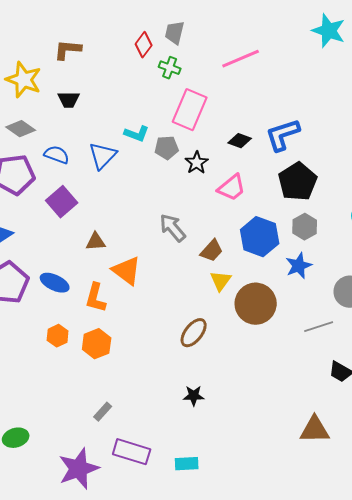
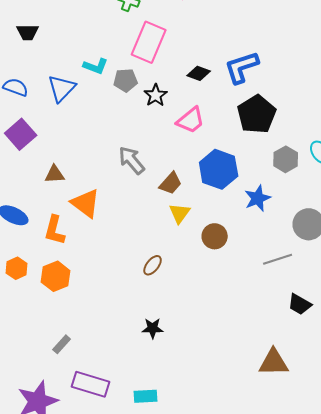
gray hexagon: (305, 227) -> (286, 159), moved
brown circle: (256, 304) -> (215, 236), size x0.6
brown ellipse: (194, 333) -> (153, 265), size x0.7

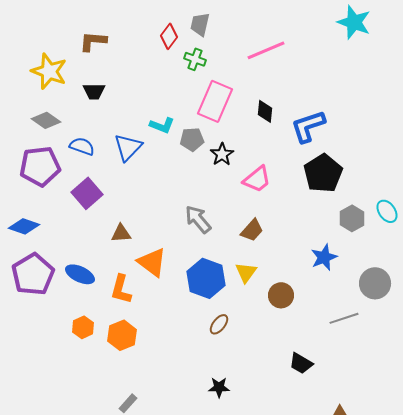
black diamond: (199, 73) -> (265, 111), moved, turned 75
blue hexagon: (219, 169) -> (206, 278), moved
brown trapezoid: (171, 183) -> (252, 230), moved
black trapezoid: (300, 304) -> (301, 363), moved

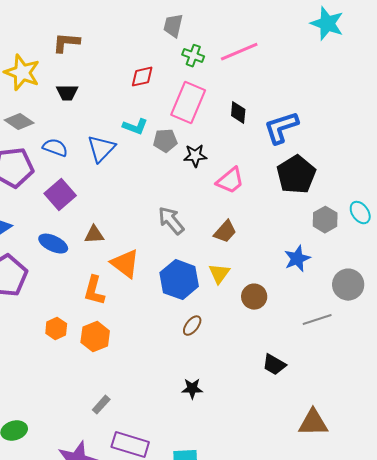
red diamond: (169, 36) -> (142, 77), moved, turned 40
green cross: (195, 59) -> (193, 56), moved
black star: (222, 154) -> (195, 156), turned 30
blue ellipse: (80, 274) -> (53, 244), moved

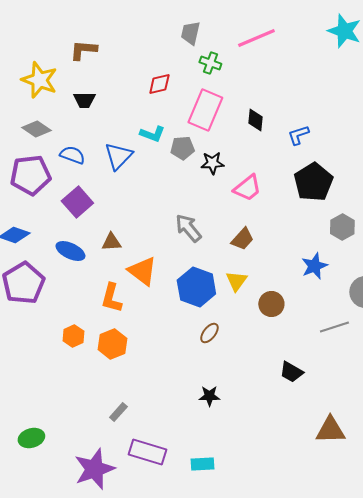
pink line: (239, 52) -> (256, 38), moved
blue L-shape: (281, 128) -> (298, 135), size x0.6

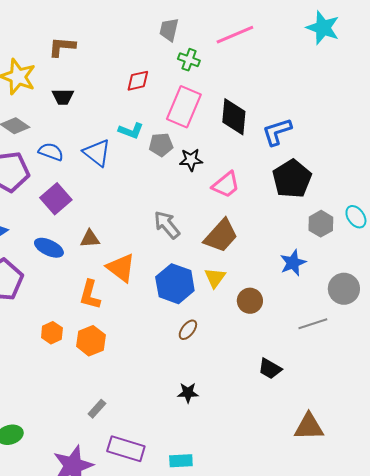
black diamond: (255, 120) -> (234, 117), size x1.6
blue L-shape: (298, 135) -> (277, 132), size x1.4
blue triangle: (118, 156) -> (97, 153), turned -36
brown trapezoid: (242, 239) -> (221, 236), size x1.5

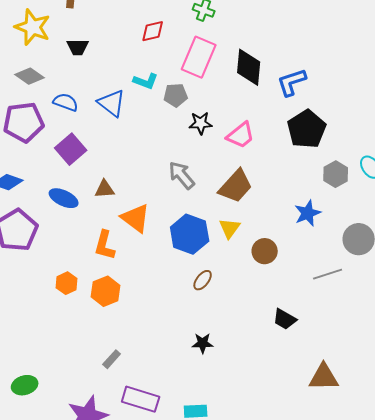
black star: (191, 160) -> (201, 123), moved

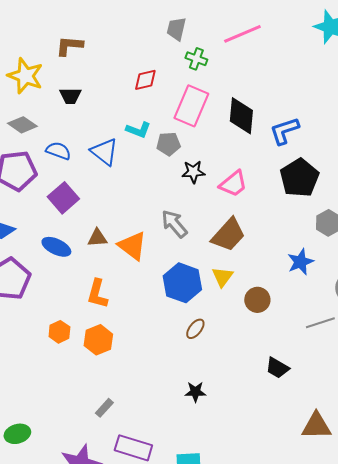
orange triangle: (136, 218) -> (132, 246), moved

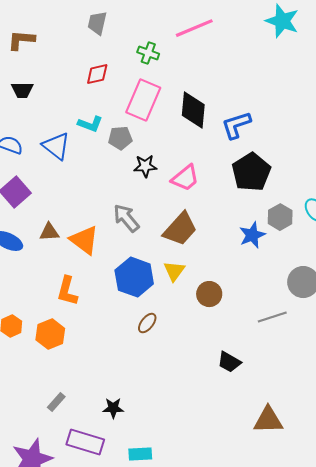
gray trapezoid: (176, 29) -> (97, 23), moved
blue star: (300, 262) -> (252, 235), moved
orange L-shape: (97, 294) -> (67, 291), moved
black star: (195, 392) -> (113, 408), moved

